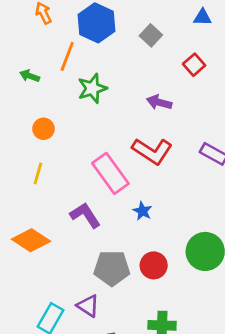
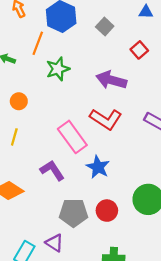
purple arrow: (159, 102) -> (111, 80), size x1.5
blue star: (142, 211) -> (98, 167), size x1.5

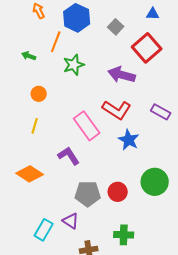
red square: (139, 50) -> (147, 48), size x1.8
blue star: (98, 167) -> (129, 140), moved

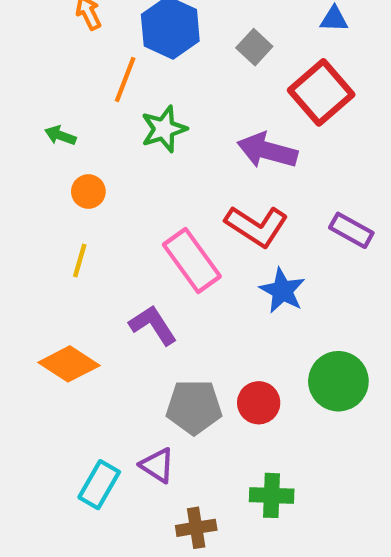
green arrow: (29, 56) -> (60, 135), moved

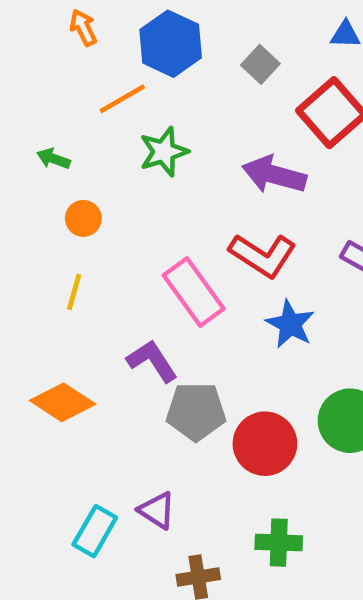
orange line: (125, 79) -> (122, 99), turned 39
red circle: (259, 403) -> (265, 444), size x1.4
gray pentagon: (194, 407) -> (196, 411), moved

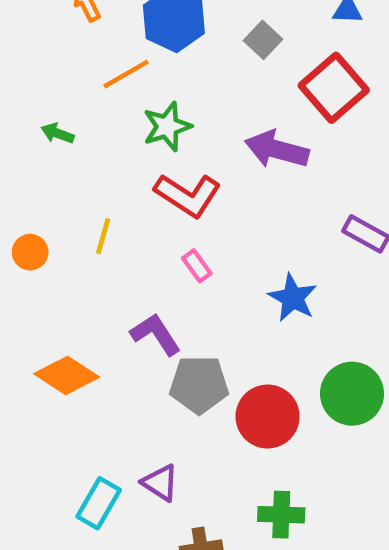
orange circle: (83, 218) -> (30, 252), moved
red L-shape: (263, 255) -> (188, 195), moved
yellow line: (74, 292) -> (103, 236), moved
pink rectangle: (194, 292) -> (197, 266), size x0.5

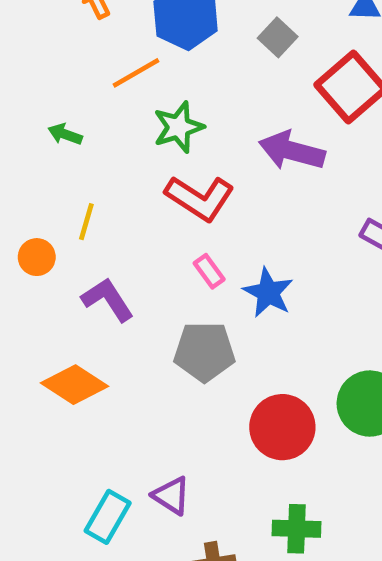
yellow line: (103, 236) -> (86, 222), moved
blue star: (293, 298) -> (268, 292), moved
purple L-shape: (156, 334) -> (108, 300), moved
gray pentagon: (199, 385) -> (204, 352), moved

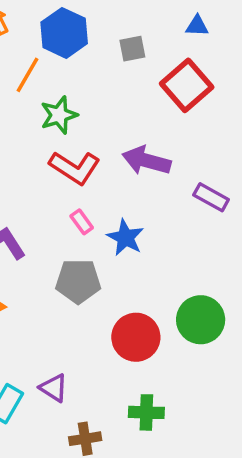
gray square: (278, 37) -> (132, 49), turned 36
orange line: (136, 73) -> (27, 75), turned -30
purple arrow: (292, 151) -> (146, 161), moved

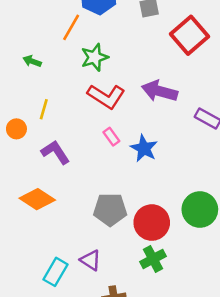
gray pentagon: (78, 281) -> (110, 210), moved
green cross: (146, 412) -> (153, 259), moved, turned -30

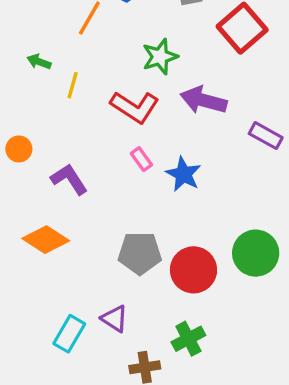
green star: (94, 57) -> (160, 57), moved
yellow line: (44, 109) -> (73, 85), moved
green cross: (153, 259) -> (188, 339), moved

